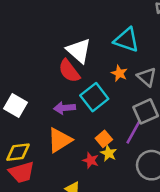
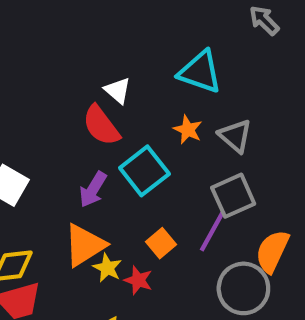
white triangle: (79, 51) -> (118, 90), size x0.6
purple arrow: (64, 108) -> (93, 189), turned -54
yellow star: (109, 153) -> (107, 268), moved

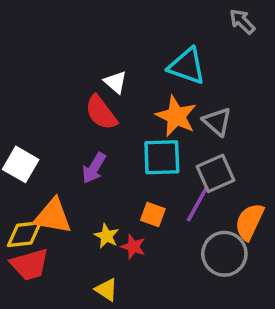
orange star: (188, 130) -> (176, 116), size x1.6
cyan square: (144, 171) -> (162, 157), moved, turned 36
orange square: (161, 243) -> (153, 214), turned -30
orange triangle: (85, 245) -> (53, 216), moved, turned 42

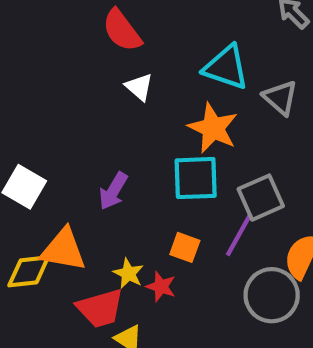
red semicircle: (101, 113) -> (122, 30), moved
gray triangle: (217, 122) -> (280, 98), moved
red trapezoid: (30, 265) -> (100, 308), moved

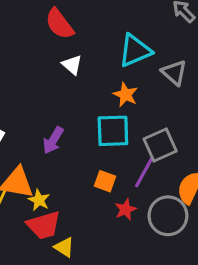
cyan triangle: (226, 67) -> (135, 51), turned -42
orange star: (213, 128) -> (126, 95), size x0.7
yellow star: (128, 274) -> (39, 200), moved
red star: (161, 287) -> (126, 209), moved, turned 30

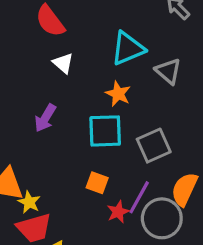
purple arrow: (53, 140) -> (45, 118), moved
purple line: (144, 172) -> (139, 197), moved

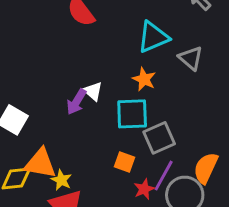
white triangle: (63, 63) -> (93, 91), moved
gray square: (154, 146) -> (159, 138), moved

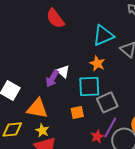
orange square: (125, 162) -> (77, 112), moved, turned -32
orange triangle: (40, 163) -> (37, 108), moved

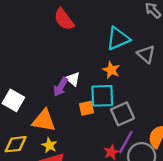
orange square: (77, 112) -> (86, 108), moved

